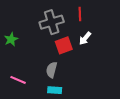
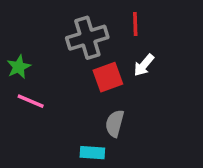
gray semicircle: (52, 70) -> (115, 123), moved
pink line: (18, 80) -> (31, 101), moved

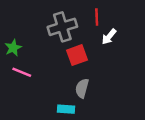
white arrow: (144, 65) -> (109, 37), moved

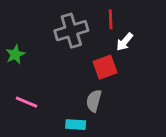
red square: (77, 55) -> (105, 67), moved
pink line: (22, 72) -> (26, 102), moved

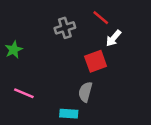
red line: (111, 19) -> (101, 18), turned -48
gray cross: (71, 31) -> (65, 28), size x0.7

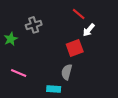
gray cross: (65, 28) -> (34, 25), moved

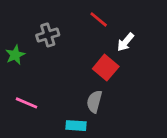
red line: (79, 14) -> (99, 19), moved
red square: (75, 48) -> (106, 68), turned -30

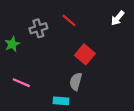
red line: (99, 19) -> (69, 20), moved
white arrow: (126, 42) -> (118, 18), moved

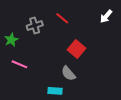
gray semicircle: (76, 82) -> (68, 73), turned -56
pink line: (21, 83) -> (19, 64), moved

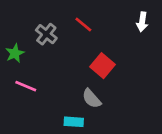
white arrow: (106, 16) -> (142, 22), turned -32
gray cross: (35, 26) -> (46, 34), turned -35

